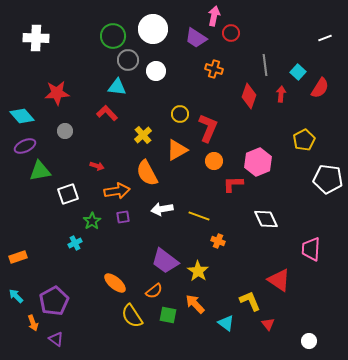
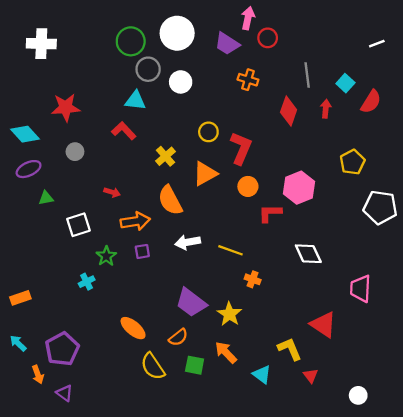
green triangle: (40, 171) -> (46, 198), size x0.6

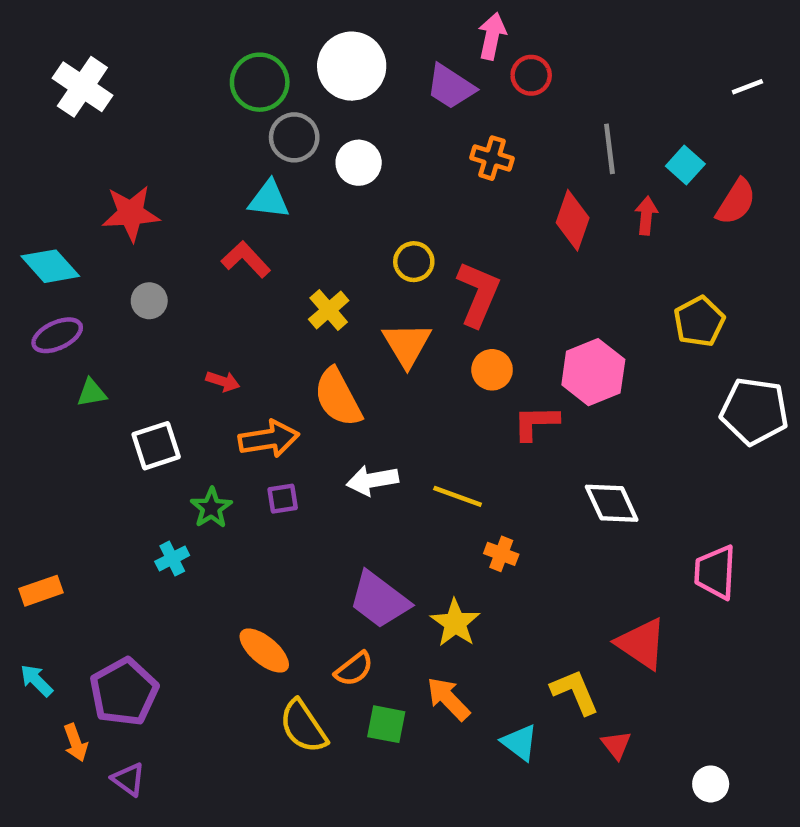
white cross: (41, 44) -> (82, 87), turned 32
orange triangle: (205, 174) -> (407, 344), turned -32

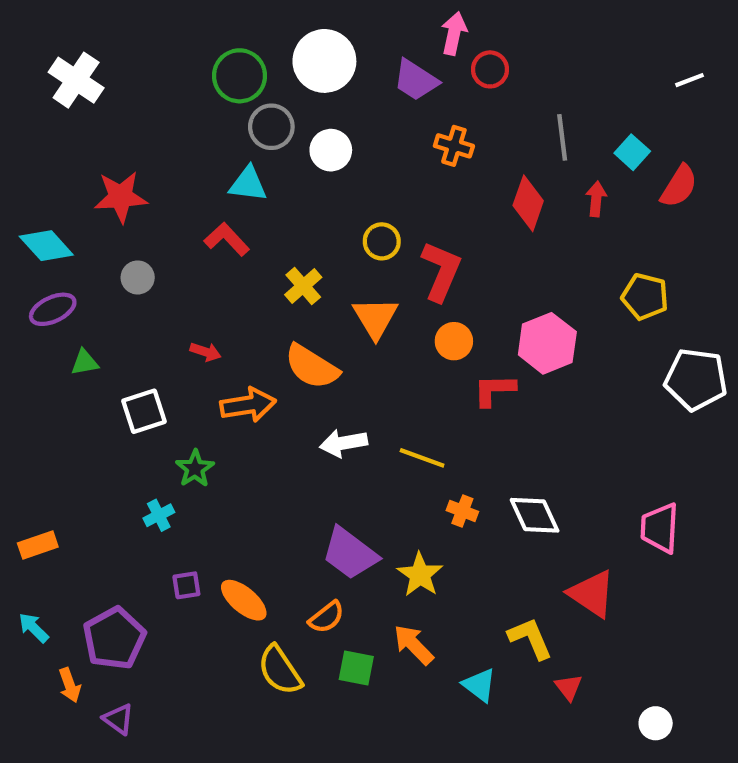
yellow pentagon: (699, 321) -> (645, 297), turned -30
orange semicircle: (338, 397) -> (312, 367), turned -30
purple square: (283, 499) -> (186, 585), moved
white diamond: (612, 503) -> (535, 515), moved

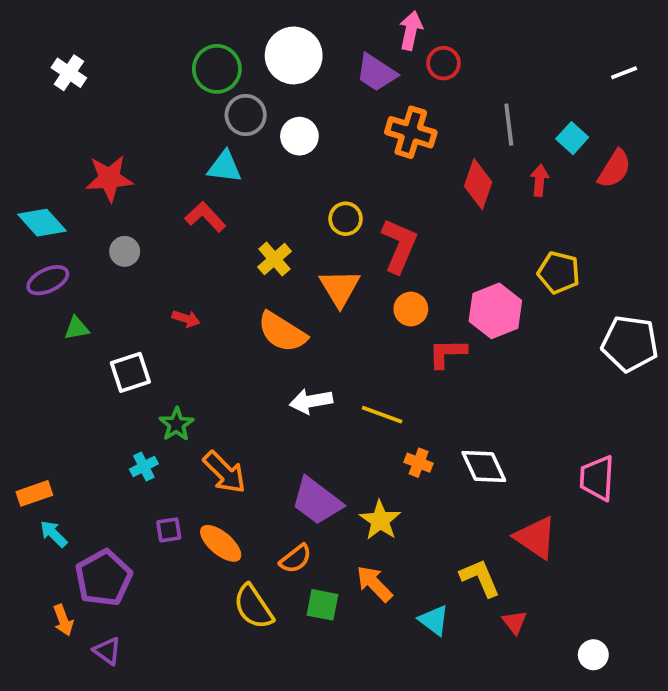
white cross: (76, 80) -> (69, 73), size x0.7
orange cross: (454, 146) -> (411, 132), size x1.4
yellow pentagon: (645, 297) -> (559, 273), moved
orange arrow: (248, 405) -> (225, 472), moved, turned 54
cyan arrow: (34, 628) -> (54, 534), moved

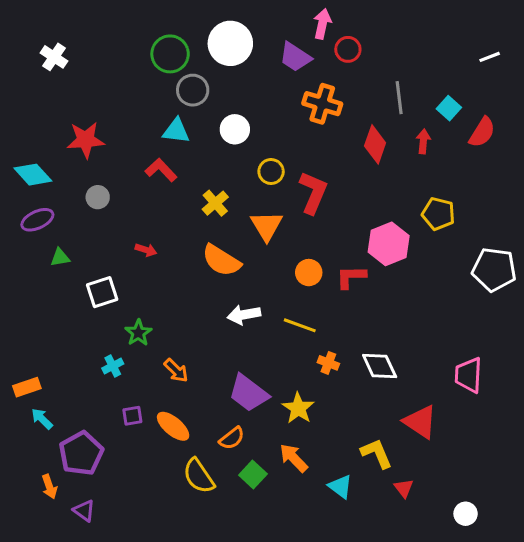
white circle: (299, 136) -> (235, 129), moved
orange circle: (411, 309) -> (309, 273), moved
orange arrow: (225, 472) -> (176, 370), size x0.7
green square: (322, 605) -> (253, 475), turned 32

